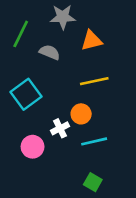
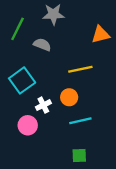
orange triangle: (92, 40) -> (101, 34), moved
white cross: (60, 128) -> (43, 105), moved
green square: (93, 182) -> (79, 156), turned -32

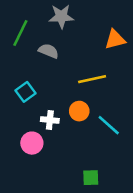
cyan square: (22, 80) -> (26, 92), size x0.7
white cross: (43, 105) -> (50, 120), turned 32
cyan line: (80, 121) -> (109, 125), moved, turned 55

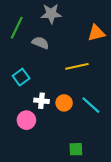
orange circle: (79, 111) -> (64, 103), moved

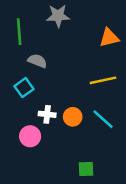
green line: (17, 28) -> (19, 32), turned -30
gray semicircle: (40, 43) -> (37, 61), moved
yellow line: (77, 66) -> (103, 80), moved

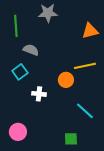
orange circle: (73, 117) -> (66, 80), moved
cyan line: (103, 119) -> (85, 111), moved
pink circle: (30, 136) -> (18, 132), moved

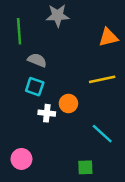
cyan square: (20, 72) -> (35, 87), moved, turned -35
orange circle: (66, 80) -> (68, 104), moved

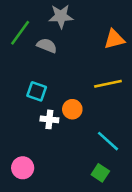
green line: (19, 31) -> (20, 33), turned 40
gray semicircle: (37, 60) -> (47, 46), moved
green square: (85, 167) -> (100, 173), moved, turned 35

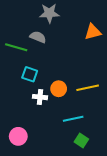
green line: (20, 33) -> (16, 47), moved, turned 70
yellow line: (108, 84) -> (88, 88), moved
cyan line: (108, 141) -> (73, 119), moved, turned -54

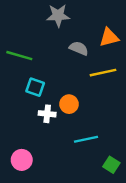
gray semicircle: (38, 37) -> (79, 48), moved
yellow line: (88, 88) -> (103, 73), moved
green square: (81, 140) -> (111, 165), moved

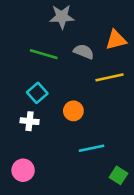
green line: (19, 56) -> (44, 54), moved
cyan square: (35, 87) -> (37, 93), turned 30
white cross: (47, 114) -> (30, 121), moved

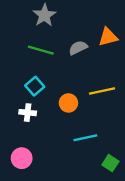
gray star: (62, 17) -> (44, 15), moved, turned -30
gray semicircle: (84, 52) -> (78, 48), turned -48
yellow line: (110, 77) -> (102, 91), moved

